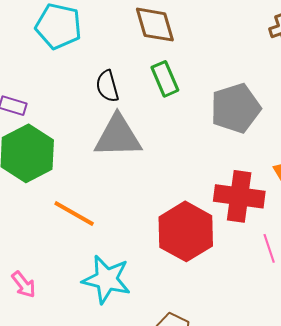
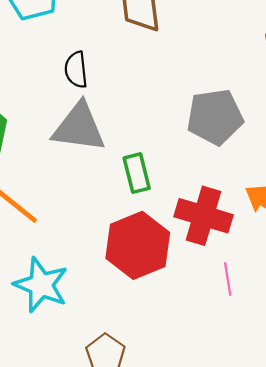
green rectangle: (165, 79) -> (137, 173), moved

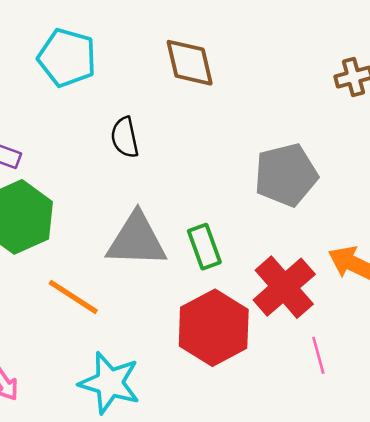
gray triangle: (79, 127) -> (136, 240), moved
red cross: (204, 216) -> (284, 287), turned 38

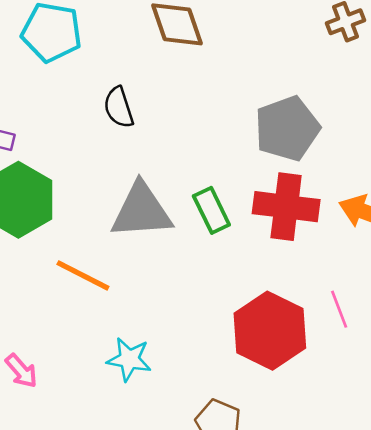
red cross: (284, 287) -> (286, 207), moved, turned -36
red hexagon: (214, 328) -> (270, 331), moved
cyan star: (110, 383) -> (129, 359), size x0.7

